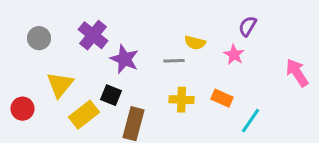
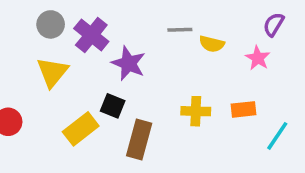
gray circle: (39, 38) -> (51, 24), moved
gray line: (174, 61) -> (180, 30), moved
yellow triangle: (60, 85) -> (52, 72), moved
orange rectangle: (222, 98) -> (244, 109), turned -30

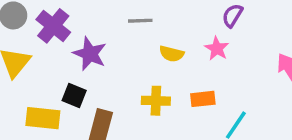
yellow semicircle: (212, 44) -> (172, 54), moved
yellow rectangle: (81, 129) -> (43, 118), turned 44

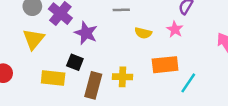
orange rectangle: (203, 99) -> (165, 65), size x1.5
yellow cross: (156, 101) -> (122, 77), moved

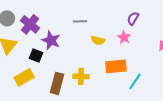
black square: (75, 62) -> (36, 55), moved
yellow rectangle: (53, 78) -> (24, 77), turned -36

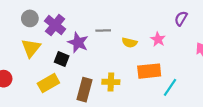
purple semicircle: (133, 18) -> (181, 18), moved
gray line: (80, 21) -> (103, 30), moved

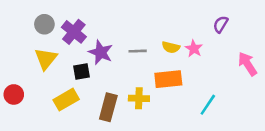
gray line: (103, 30) -> (138, 51), moved
yellow semicircle: (129, 43) -> (171, 47), moved
black square: (62, 59) -> (81, 72), turned -32
orange rectangle: (149, 71) -> (168, 79), moved

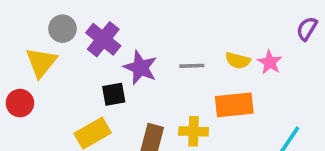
yellow triangle: (46, 59) -> (41, 62), moved
red circle: (14, 94) -> (20, 103), moved

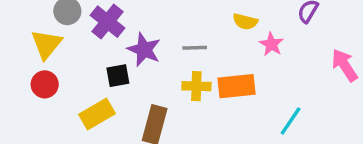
yellow semicircle: (238, 61) -> (245, 22), moved
red circle: (20, 103) -> (45, 84), moved
yellow cross: (194, 131) -> (196, 86), moved

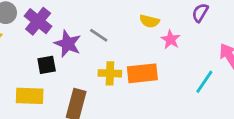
gray line: (195, 48) -> (99, 35), moved, turned 36
yellow rectangle: (97, 114) -> (30, 96), turned 32
cyan line: (291, 121) -> (204, 82), moved

